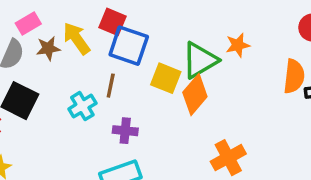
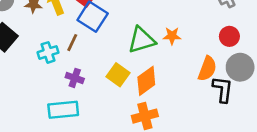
yellow square: (166, 78) -> (118, 75), moved
orange diamond: (195, 94) -> (146, 81), moved

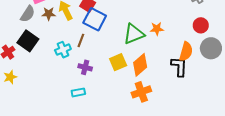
yellow square: (118, 75) -> (118, 62), turned 36
black L-shape: (223, 89) -> (179, 67), moved
cyan rectangle: (63, 110) -> (78, 92), size x0.6

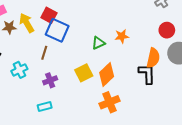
green triangle: (134, 34) -> (98, 43), size x0.6
cyan cross: (63, 50) -> (19, 70), moved
purple cross: (85, 67) -> (50, 80), turned -32

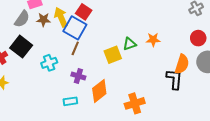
blue square: (57, 30) -> (75, 28), moved
yellow square: (84, 73) -> (113, 55), moved
orange diamond: (107, 74) -> (99, 91), moved
purple cross: (50, 80) -> (78, 76), turned 32

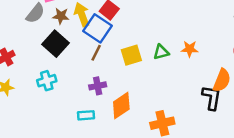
black square: (21, 47) -> (55, 44), moved
yellow square: (113, 55) -> (131, 55), moved
cyan cross: (49, 63) -> (47, 81), moved
purple cross: (78, 76) -> (98, 86), turned -32

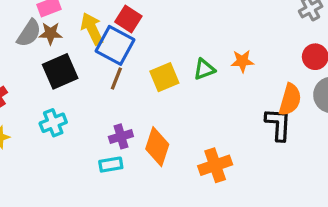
brown star: (61, 16) -> (51, 33), moved
black square: (55, 44) -> (60, 71), turned 30
purple cross: (98, 86) -> (121, 136), moved
orange diamond: (121, 105) -> (157, 147), turned -32

